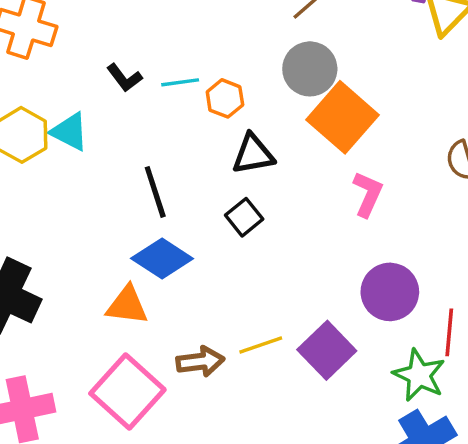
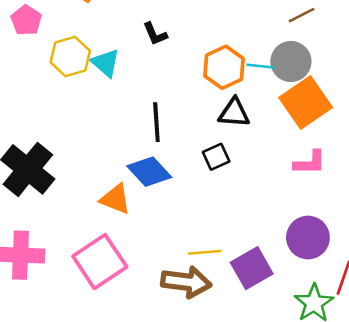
cyan line: (180, 82) -> (260, 66), moved
orange hexagon: (225, 98) -> (224, 67), size x1.5
pink L-shape: (368, 194) -> (310, 163), turned 52
brown arrow: (200, 362) -> (186, 282), moved, size x1.4

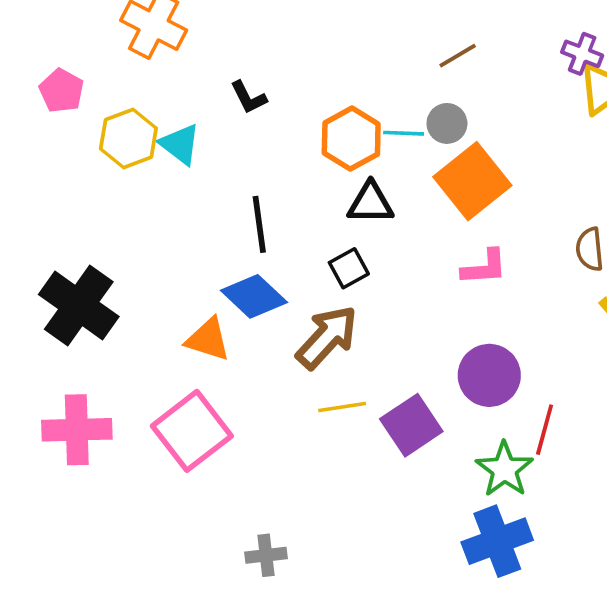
gray circle: (291, 61) -> (447, 123), size x0.7
brown arrow: (186, 282) -> (327, 337), moved, turned -51

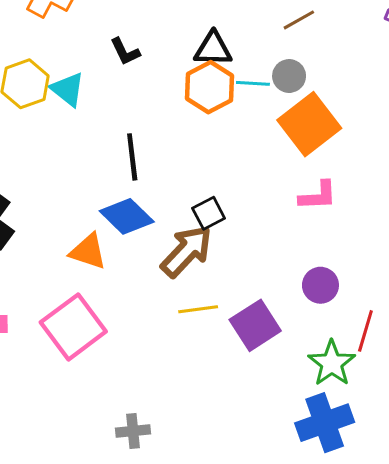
black triangle: (370, 203) -> (213, 49), moved
black square: (349, 268) -> (209, 213), moved
purple circle: (489, 375) -> (320, 285), size x0.7

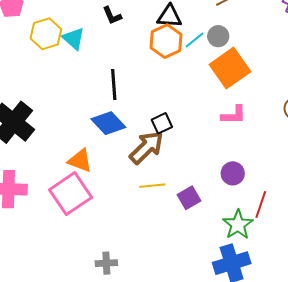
cyan line: (253, 83) -> (194, 40), turned -45
orange triangle: (88, 251) -> (80, 161), moved
purple square: (255, 325) -> (189, 198), size x0.7

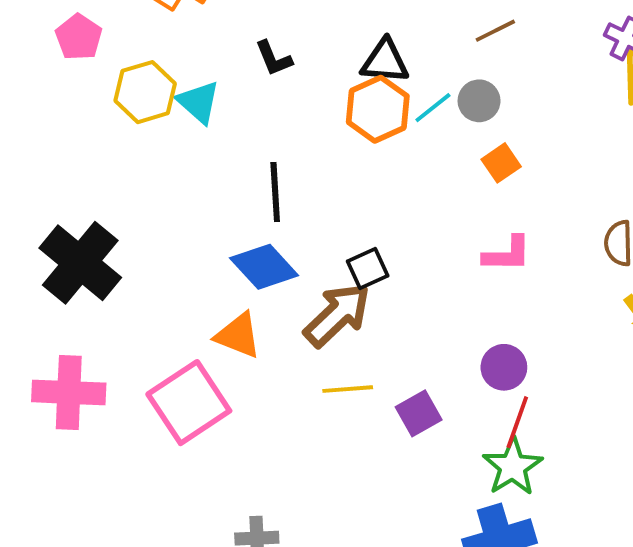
orange square: (230, 68) -> (501, 163), size x0.5
orange triangle: (80, 161) -> (238, 335), moved
red line: (261, 205) -> (517, 422), moved

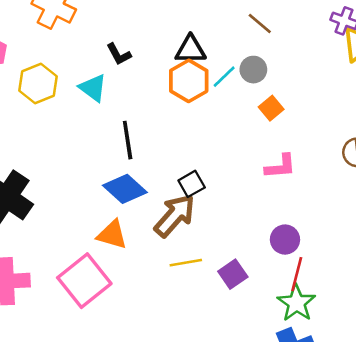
brown line: (495, 31) -> (260, 23), turned 72
cyan triangle: (198, 102) -> (93, 88), moved

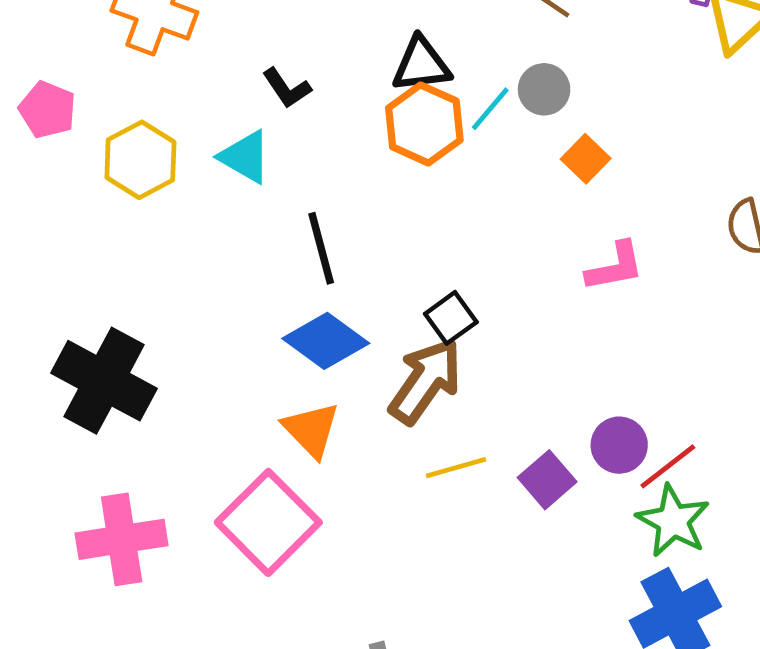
orange triangle: (112, 235) -> (311, 430), turned 36
purple circle: (285, 240) -> (619, 445), moved
red line: (297, 274) -> (668, 466), turned 44

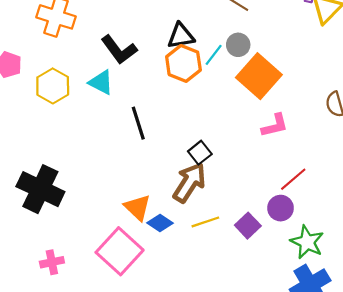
black L-shape: (287, 88) -> (119, 50), size x1.6
orange square: (586, 159) -> (259, 76), size x2.0
blue diamond: (326, 341) -> (160, 223), moved, size x0.7
red line: (668, 466) -> (293, 179), moved
pink cross: (122, 539) -> (52, 262), size x0.6

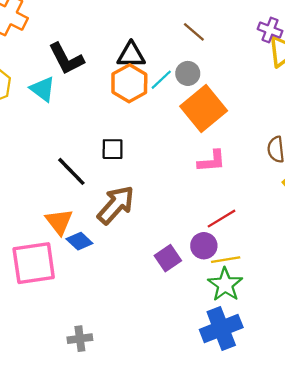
black line: (138, 123) -> (71, 171), moved, turned -36
black square: (200, 153) -> (113, 149), moved, turned 30
yellow line: (205, 222) -> (226, 260), moved
pink square: (120, 251) -> (34, 263), turned 30

